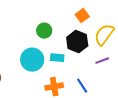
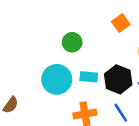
black hexagon: (77, 42) -> (118, 79), moved

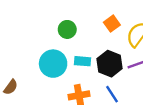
orange square: (121, 23) -> (112, 24), moved

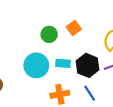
orange square: (112, 24) -> (74, 28), moved

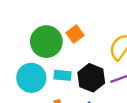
green circle: (49, 34) -> (46, 42), size x1.6

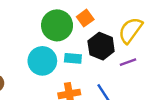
black hexagon: (91, 78) -> (101, 46), moved

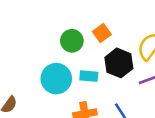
green circle: (57, 25) -> (72, 41), size x0.7

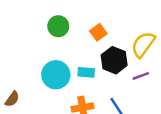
green circle: (72, 41) -> (58, 26), moved

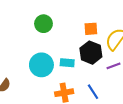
orange square: (98, 32) -> (91, 29), moved, turned 32

